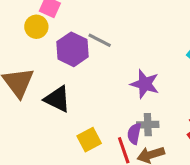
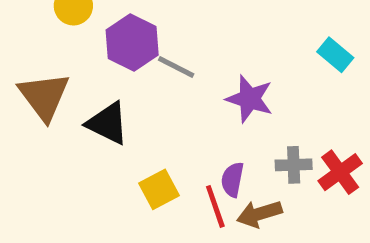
gray line: (100, 40) -> (176, 67), moved
gray cross: (148, 125) -> (294, 165), moved

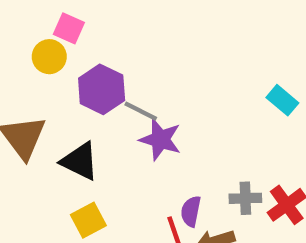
purple star: (250, 99) -> (160, 139), moved
yellow square: (159, 189) -> (88, 220), moved

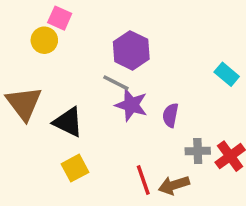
purple hexagon: (102, 89) -> (131, 50), moved
purple semicircle: (191, 211) -> (170, 115), moved

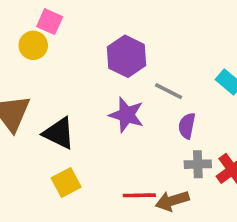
gray line: (116, 83) -> (169, 91), moved
purple semicircle: (170, 115) -> (187, 126), moved
red line: (143, 180) -> (139, 195), turned -72

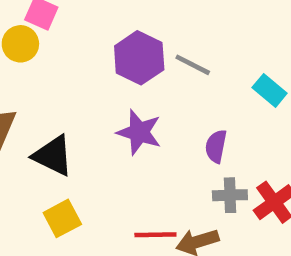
gray line: (169, 91) -> (193, 65), moved

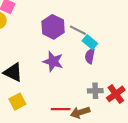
cyan rectangle: (270, 90) -> (90, 42), moved
purple semicircle: (216, 146) -> (90, 56), moved

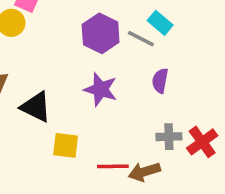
cyan rectangle: (90, 42) -> (160, 23), moved
yellow square: (17, 102) -> (66, 145), moved, turned 35

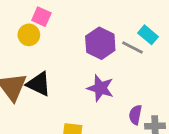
purple semicircle: (160, 81) -> (135, 115), moved
black triangle: (36, 107) -> (39, 84), moved

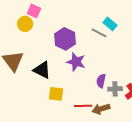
purple hexagon: (100, 43) -> (65, 39), moved
black triangle: (39, 84) -> (42, 70), moved

